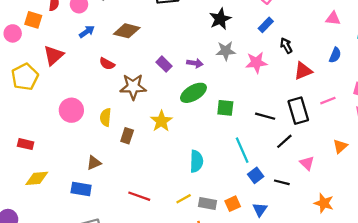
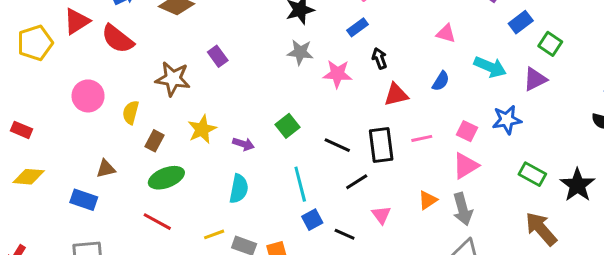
purple arrow: (195, 63) -> (243, 144), moved
red semicircle: (107, 64) -> (118, 39), moved, size x1.6
green ellipse: (193, 93) -> (166, 178), moved
green square: (225, 108) -> (288, 126), turned 36

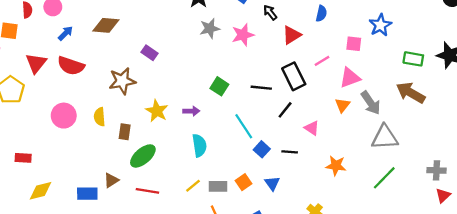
pink triangle: (466, 166) -> (350, 78), moved, turned 30
brown triangle: (106, 169) -> (111, 180), moved
brown arrow: (541, 229) -> (411, 93), moved

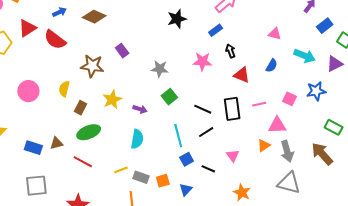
gray star: (210, 28) -> (160, 69), moved
red triangle: (292, 35) -> (242, 75), turned 36
black line: (285, 110) -> (206, 132), moved
pink circle: (64, 116) -> (28, 91), moved

